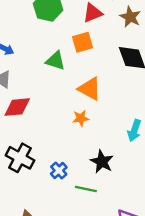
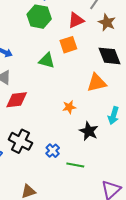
orange triangle: (90, 89) -> (97, 83), moved, turned -40
black star: (102, 162) -> (89, 131), moved

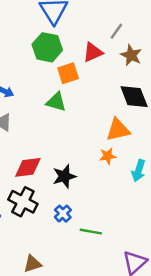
orange square: (68, 45) -> (68, 73), moved
red diamond: (17, 100) -> (28, 167), moved
orange star: (69, 107) -> (108, 156), moved
black star: (89, 131) -> (64, 176), moved, turned 30

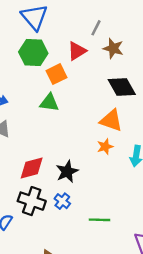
orange triangle: (118, 130) -> (111, 120), turned 40
blue cross: (63, 214) -> (62, 201), moved

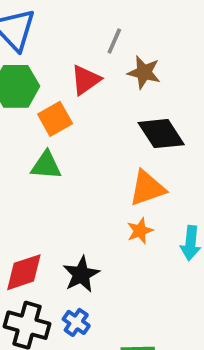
orange triangle: (111, 120) -> (147, 188), turned -35

